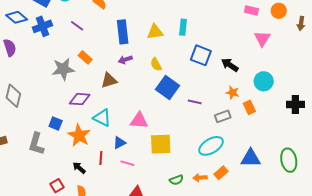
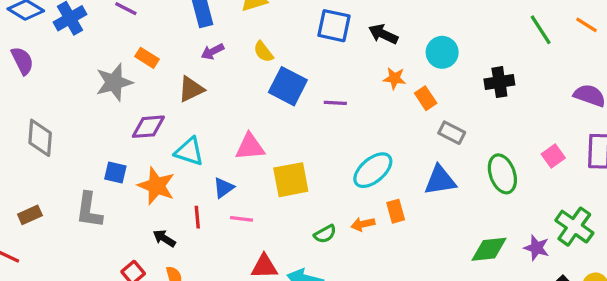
gray rectangle: (223, 116) -> (452, 133), moved, turned 56
orange rectangle: (221, 173) -> (396, 211), turned -56

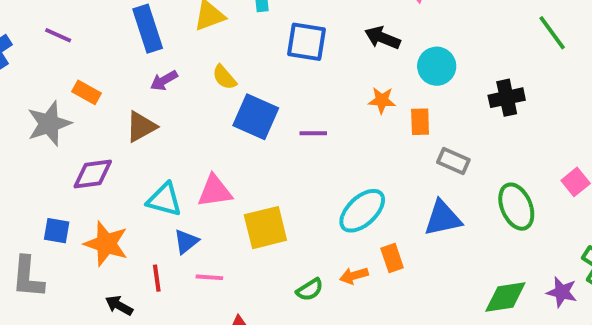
black arrow: (383, 34) -> (382, 38), moved
orange rectangle: (426, 98) -> (420, 122), turned 35
cyan triangle: (189, 151) -> (164, 200), moved

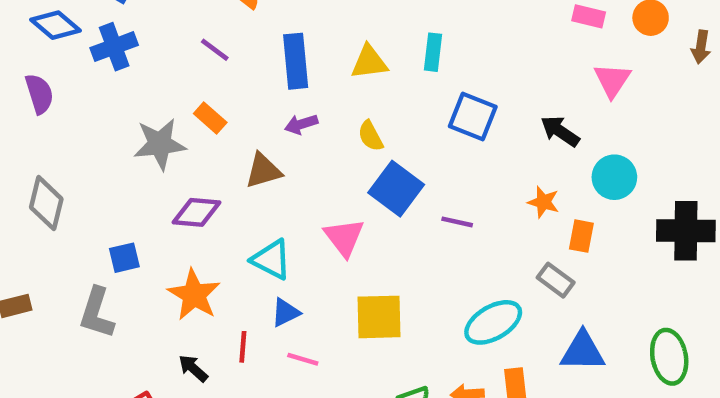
purple line: (58, 35) -> (215, 50), moved
black cross: (507, 98) -> (686, 231), size x1.4
gray rectangle: (453, 161) -> (556, 280), moved
pink triangle: (215, 191) -> (344, 237), moved, turned 48
blue square: (57, 231) -> (124, 258), moved, turned -36

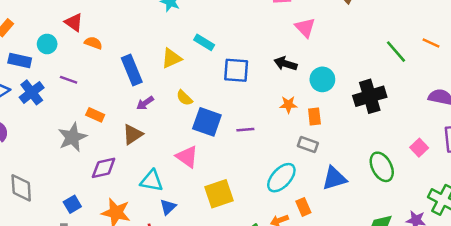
purple line: (215, 50) -> (69, 80), moved
cyan rectangle: (433, 52) -> (204, 42), turned -48

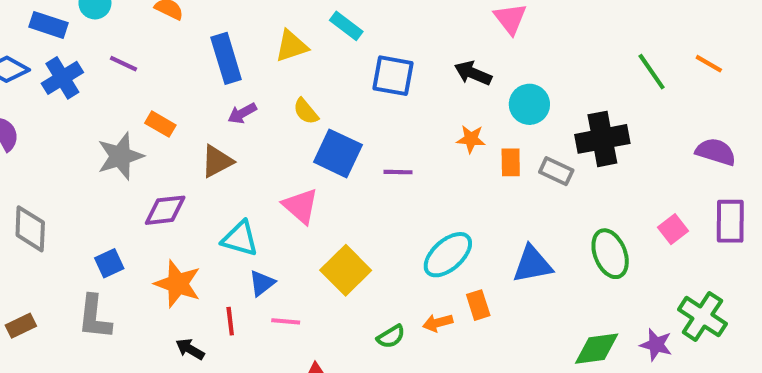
gray rectangle: (308, 144) -> (556, 171), moved
yellow square: (219, 194) -> (346, 270), turned -32

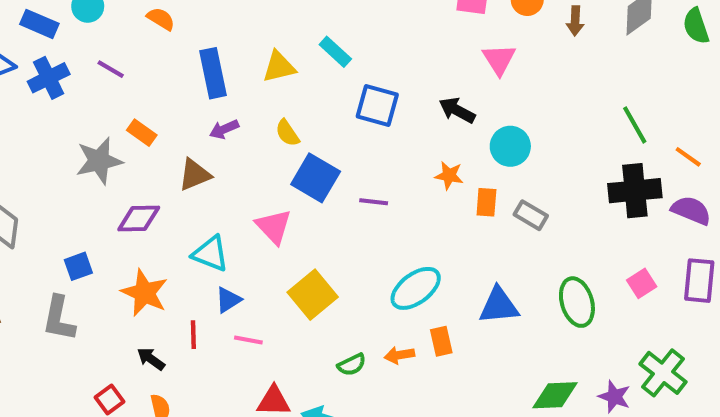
orange line: (709, 64) -> (688, 157), moved
black cross: (602, 139) -> (635, 191), moved

